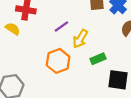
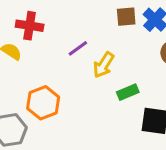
orange hexagon: (58, 61) -> (43, 103), moved

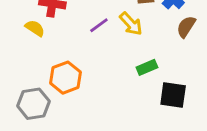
yellow arrow: (104, 65) -> (131, 24), moved, turned -75

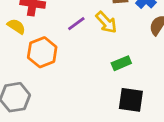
orange hexagon: (65, 78) -> (42, 52), moved
black square: (173, 95) -> (131, 100), moved

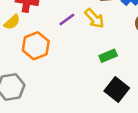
yellow semicircle: (16, 26) -> (12, 22), turned 105
black square: (131, 100) -> (117, 89), turned 30

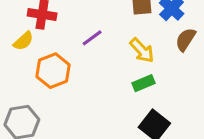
yellow arrow: (94, 18) -> (142, 50), moved

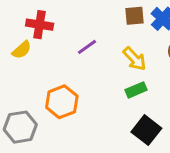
orange hexagon: (53, 71) -> (62, 102), moved

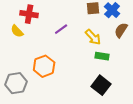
yellow semicircle: (22, 50) -> (17, 31), turned 88
green rectangle: (136, 90) -> (102, 56), moved, turned 32

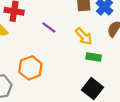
purple line: (61, 29) -> (49, 28), turned 72

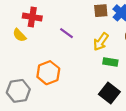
yellow arrow: (84, 36) -> (101, 42), turned 78

